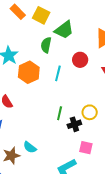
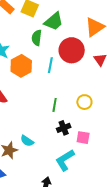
red circle: (80, 60) -> (72, 50), size x1.6
black cross: (74, 124) -> (64, 128), moved

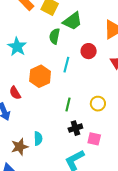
red circle: (72, 50) -> (89, 51), size x0.6
orange hexagon: (21, 66) -> (40, 76), moved
cyan semicircle: (27, 141) -> (38, 139), turned -128

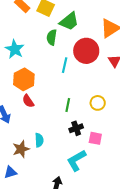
red circle: (89, 51) -> (86, 51), size x1.6
orange hexagon: (40, 76) -> (24, 79), moved
red semicircle: (15, 93) -> (28, 101), moved

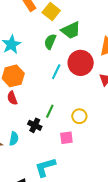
black cross: (76, 128) -> (35, 125), moved, turned 32
pink square: (95, 138) -> (66, 138), moved, turned -32

